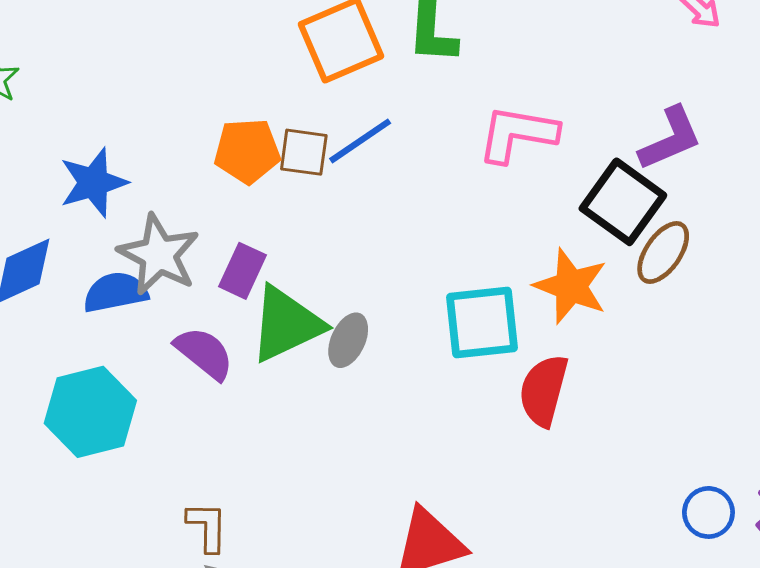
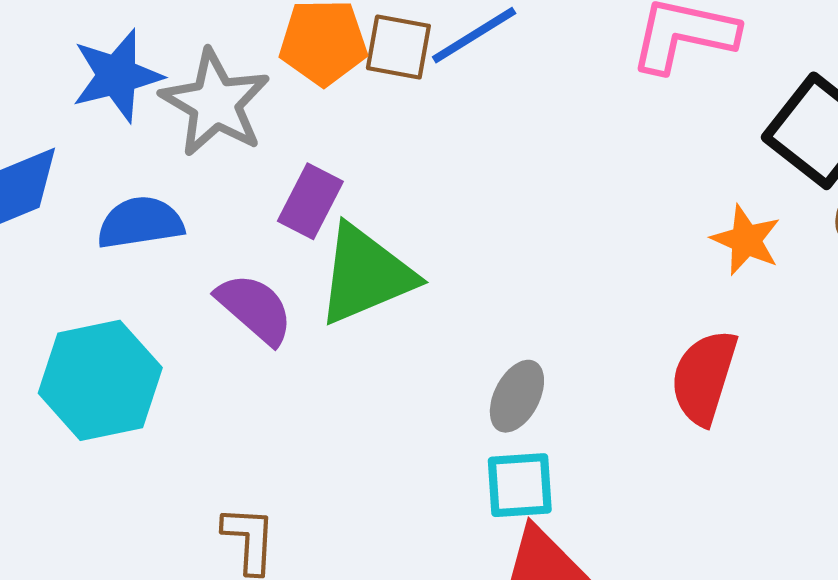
gray star: (159, 255) -> (215, 103), moved
orange star: (571, 286) -> (746, 240), size x0.7
cyan square: (482, 322) -> (520, 485), moved, size x0.7
gray ellipse: (348, 340) -> (517, 396), moved

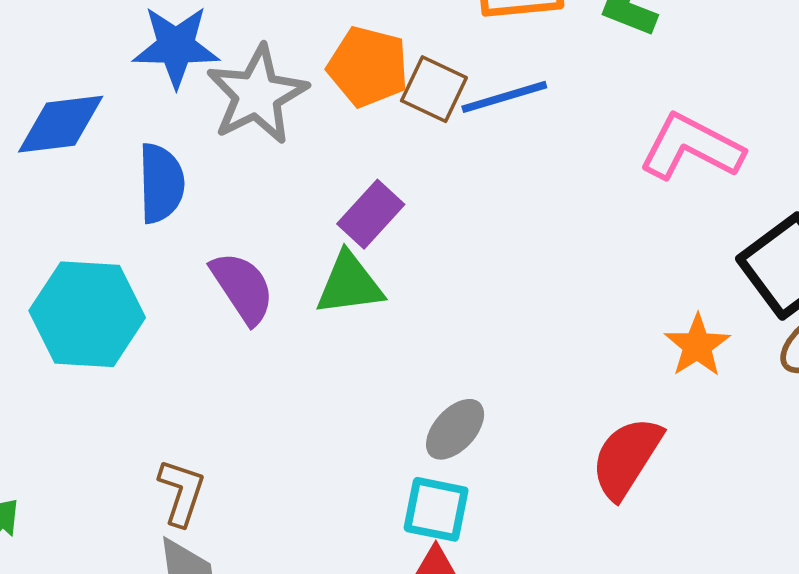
purple rectangle: (310, 201) -> (371, 214), moved
blue semicircle: (140, 223) -> (161, 183), turned 82
green triangle: (366, 275) -> (349, 284), size x0.7

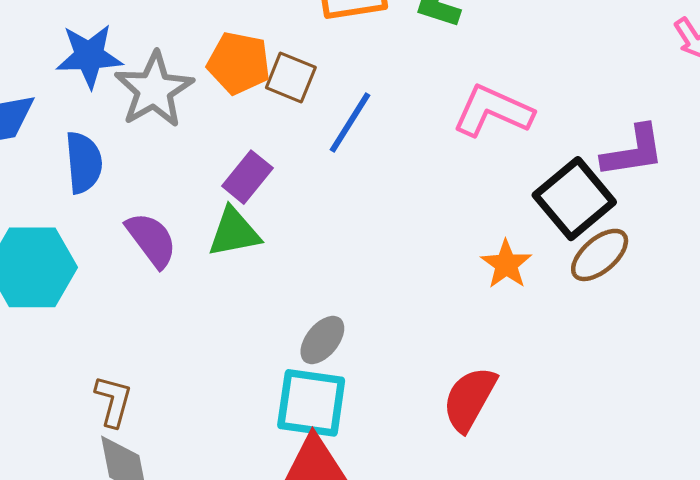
blue line: (504, 97) -> (350, 123), moved, turned -38
red semicircle: (626, 458) -> (469, 399), moved
cyan square: (436, 509) -> (311, 403), size x1.4

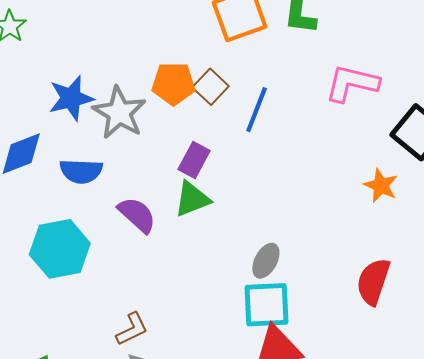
brown square: (291, 77) -> (211, 87), turned 32
blue semicircle: (84, 163) -> (81, 171), turned 108
brown L-shape: (113, 401) -> (132, 329), turned 60

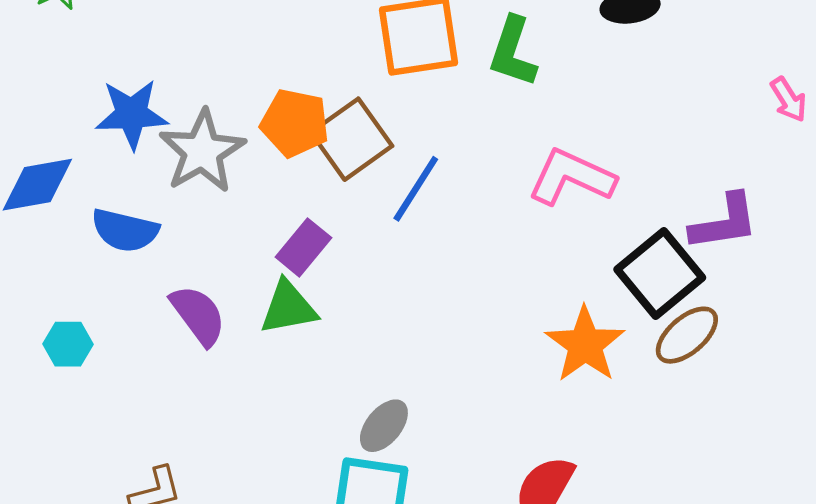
brown square: (211, 87) -> (352, 139), size x1.4
orange star: (381, 186) -> (585, 345), size x1.4
cyan hexagon: (60, 249) -> (68, 344), size x0.5

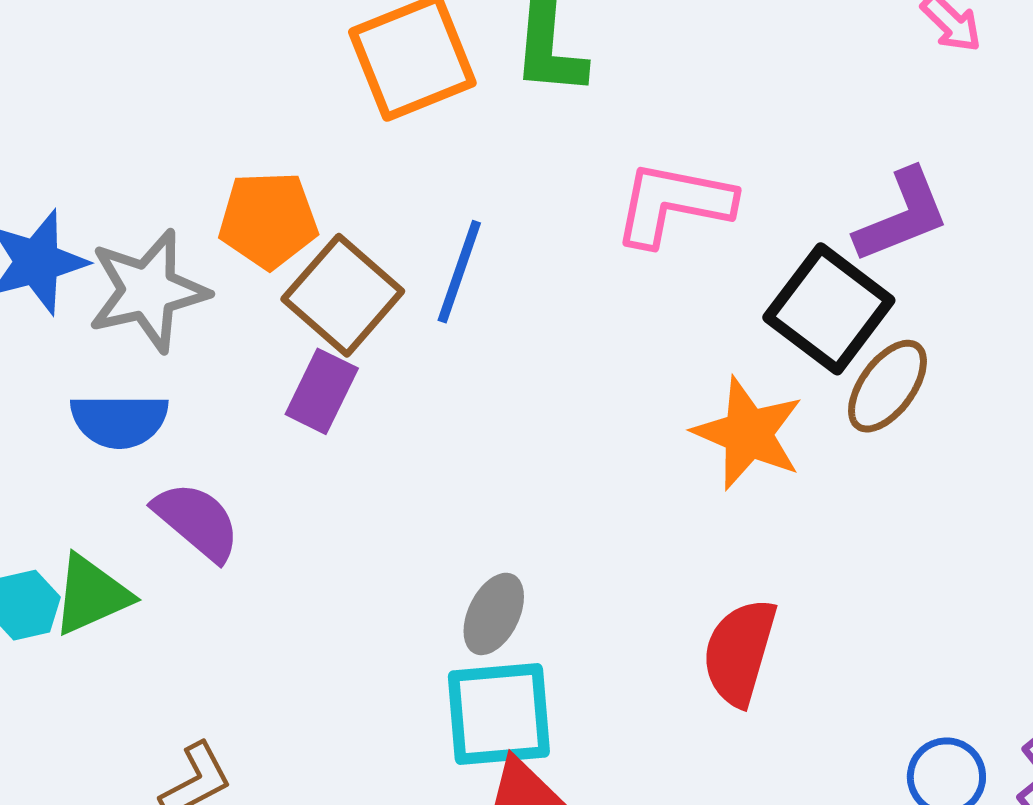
brown square: (352, 139) -> (343, 295), moved
gray star: (202, 151) -> (148, 291), turned 30
blue semicircle: (125, 230) -> (119, 421), moved
green triangle: (288, 308) -> (91, 595), moved

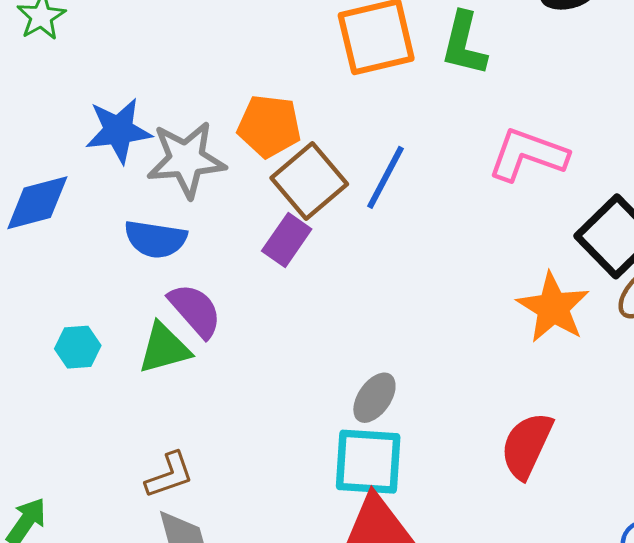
green triangle: (91, 595) -> (164, 348), moved

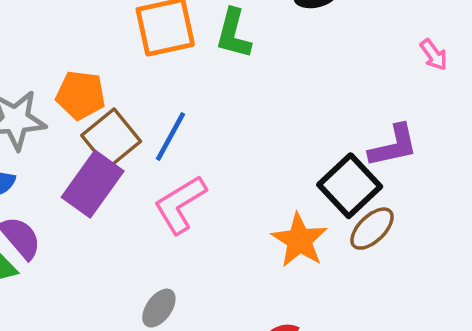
pink L-shape: (528, 155) -> (180, 204), moved, turned -52
purple rectangle: (287, 240) -> (93, 184), size x1.6

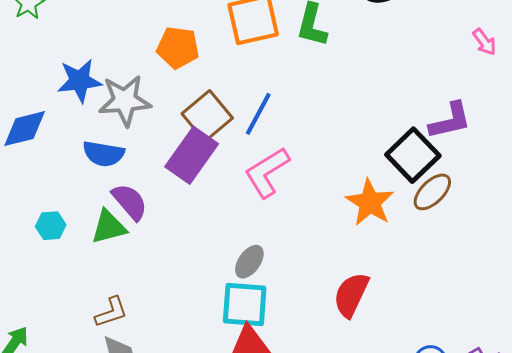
orange pentagon: (81, 95) -> (178, 48), moved

